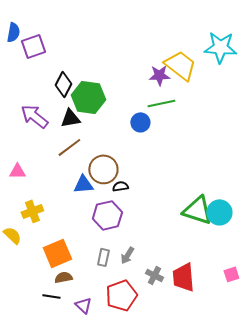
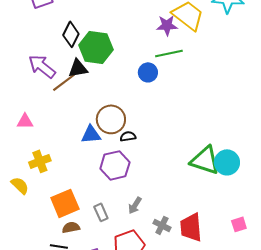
brown line: (69, 147) -> (64, 82), moved
gray rectangle: (103, 257) -> (101, 212), moved, turned -36

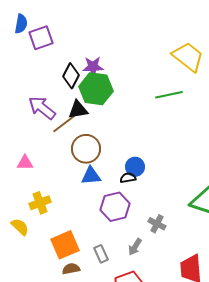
purple star: (167, 25) -> (93, 67), moved
blue circle: (148, 72) -> (135, 167), moved
brown circle: (111, 119) -> (86, 149), moved
gray cross: (162, 225) -> (157, 224), moved

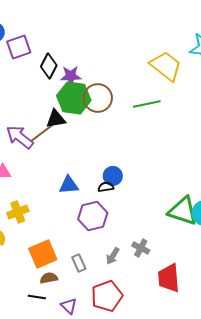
black diamond: (71, 76) -> (49, 66), moved
purple arrow: (42, 108) -> (20, 137), moved
brown circle: (86, 149) -> (98, 98), moved
gray cross: (157, 224) -> (141, 248), moved

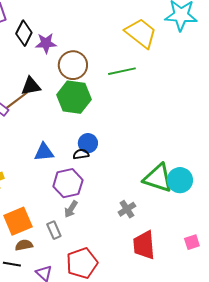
green hexagon: (74, 98) -> (74, 97), moved
gray cross: (141, 248) -> (127, 209), moved, turned 30
gray arrow: (113, 256) -> (71, 209), moved

